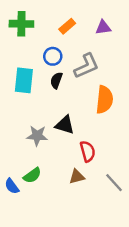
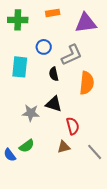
orange rectangle: (67, 26) -> (53, 13), moved, turned 32
purple triangle: (103, 27) -> (86, 23), size x1.6
black semicircle: (56, 80) -> (54, 74), moved, turned -32

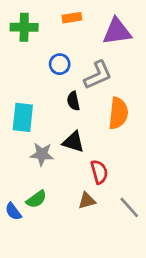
cyan rectangle: (20, 67) -> (23, 117), moved

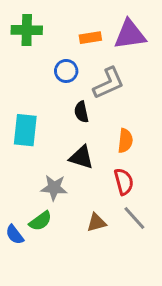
orange rectangle: (72, 18) -> (90, 38), moved
orange semicircle: (118, 113) -> (125, 141), moved, size x0.7
gray star: (42, 154) -> (54, 188), moved
red semicircle: (99, 172) -> (124, 182), moved
gray line: (129, 207) -> (134, 218), moved

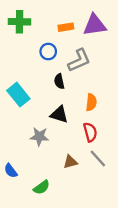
cyan rectangle: (25, 130) -> (18, 95), turned -45
green semicircle: (40, 221) -> (42, 187), moved

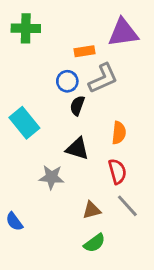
orange rectangle: (66, 27) -> (84, 51), moved
blue circle: (48, 52) -> (67, 81), moved
black semicircle: (59, 81) -> (77, 106), turned 32
green semicircle: (42, 187) -> (94, 243), moved

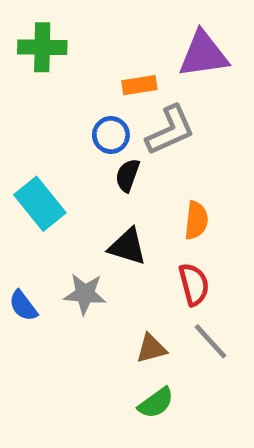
blue semicircle: (14, 222) -> (23, 306), moved

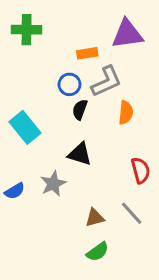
orange semicircle: (196, 220) -> (126, 113), moved
red semicircle: (194, 284) -> (141, 170), moved
gray star: (85, 294) -> (53, 184), turned -30
blue semicircle: (23, 306) -> (15, 191), turned -84

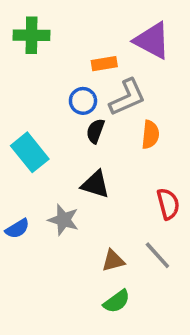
purple triangle: (127, 34) -> (152, 41), turned 36
gray star: (53, 184) -> (63, 220), turned -30

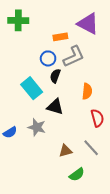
orange semicircle: (150, 135) -> (87, 91), moved
cyan rectangle: (30, 152) -> (32, 88), moved
green semicircle: (117, 301) -> (77, 174), moved

